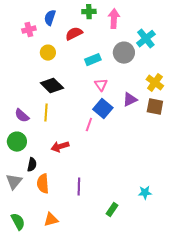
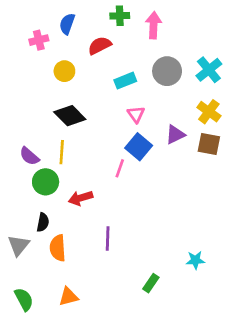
cyan cross: (146, 39) -> (209, 70), moved
green circle: (17, 142) -> (46, 182), moved
purple line: (79, 187) -> (108, 239), moved

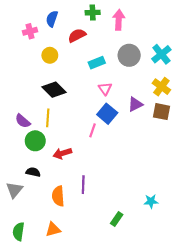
black semicircle: (43, 222) -> (33, 172), turned -88
orange semicircle: (58, 248) -> (58, 196), moved
green semicircle: (24, 299) -> (19, 232), turned -144

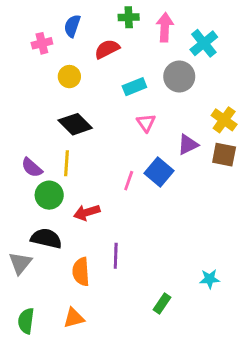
cyan cross: (161, 54) -> (204, 43), moved
blue square: (107, 114) -> (159, 172), moved
black semicircle: (33, 172) -> (46, 238), size x1.5

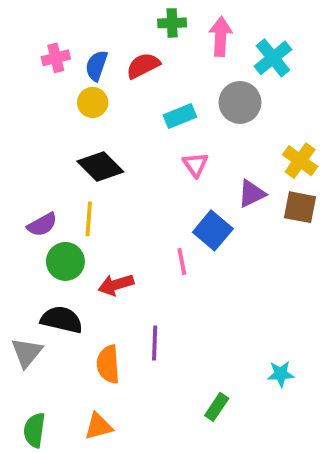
blue semicircle: (72, 26) -> (96, 66), moved
purple semicircle: (32, 168) -> (42, 225), turned -70
pink line: (129, 181) -> (182, 261), moved, turned -30

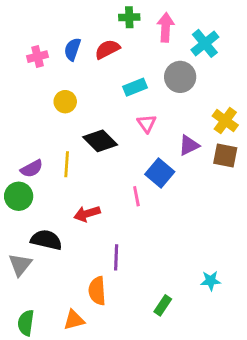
pink cross: (56, 58) -> (38, 57), moved
yellow circle: (93, 102) -> (65, 102), moved
black diamond: (100, 166) -> (100, 141), moved
green circle: (65, 261) -> (19, 196), moved
orange semicircle: (108, 364) -> (97, 291), moved

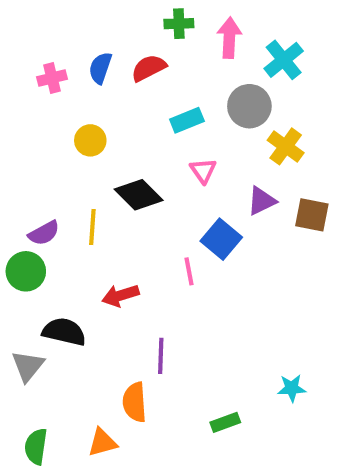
yellow cross: (225, 121) -> (286, 146), moved
green rectangle: (163, 305) -> (225, 422), turned 36

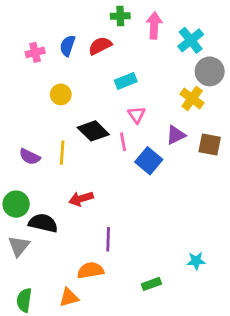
gray circle: (249, 106) -> (210, 71), moved
purple semicircle: (44, 233) -> (30, 157), turned 55
green circle: (26, 271) -> (16, 204), moved
pink line: (189, 271) -> (123, 142), moved
orange semicircle: (135, 402) -> (91, 270), turned 85

